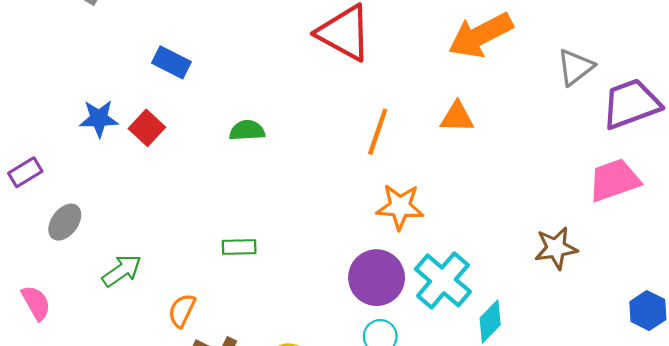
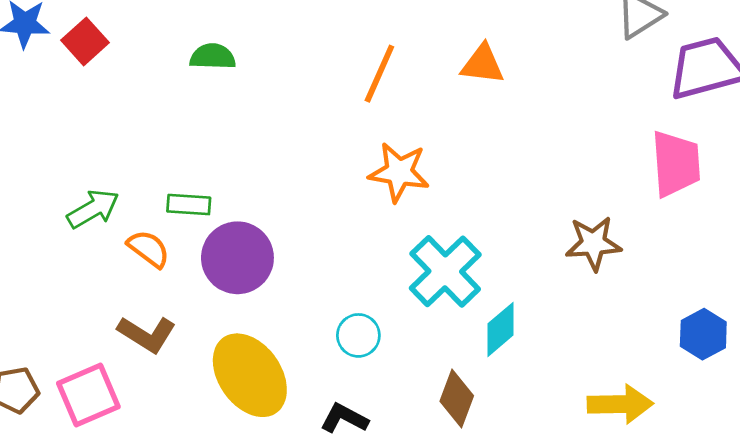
pink trapezoid: (614, 180) -> (676, 164), turned 100
green arrow: (122, 271) -> (93, 209), moved
purple circle: (377, 278) -> (237, 258), moved
orange semicircle: (182, 311) -> (149, 249), moved, turned 96

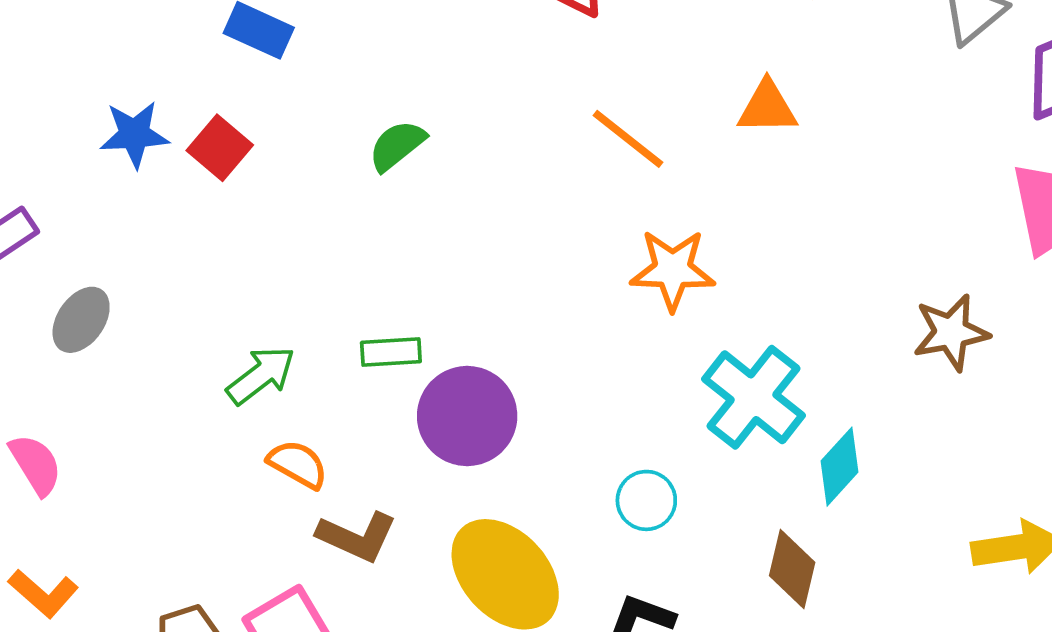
green semicircle: (213, 57) -> (397, 145), turned -33
orange line: (379, 74) -> (628, 139), turned -68
orange semicircle: (149, 249) -> (298, 464), moved

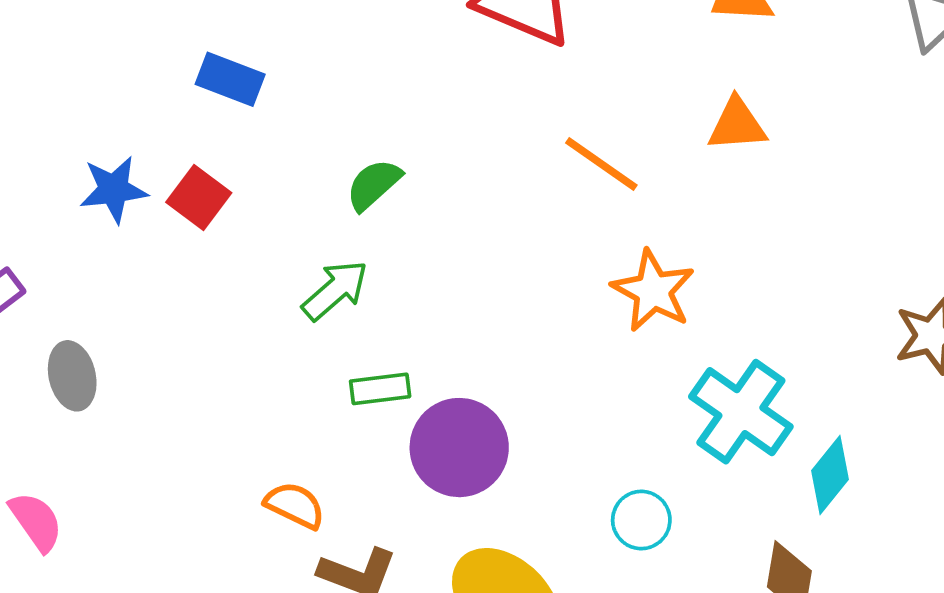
orange star: (673, 270) -> (653, 291), turned 30
gray ellipse: (81, 320) -> (72, 376), turned -44
green arrow: (261, 375) -> (335, 290), moved

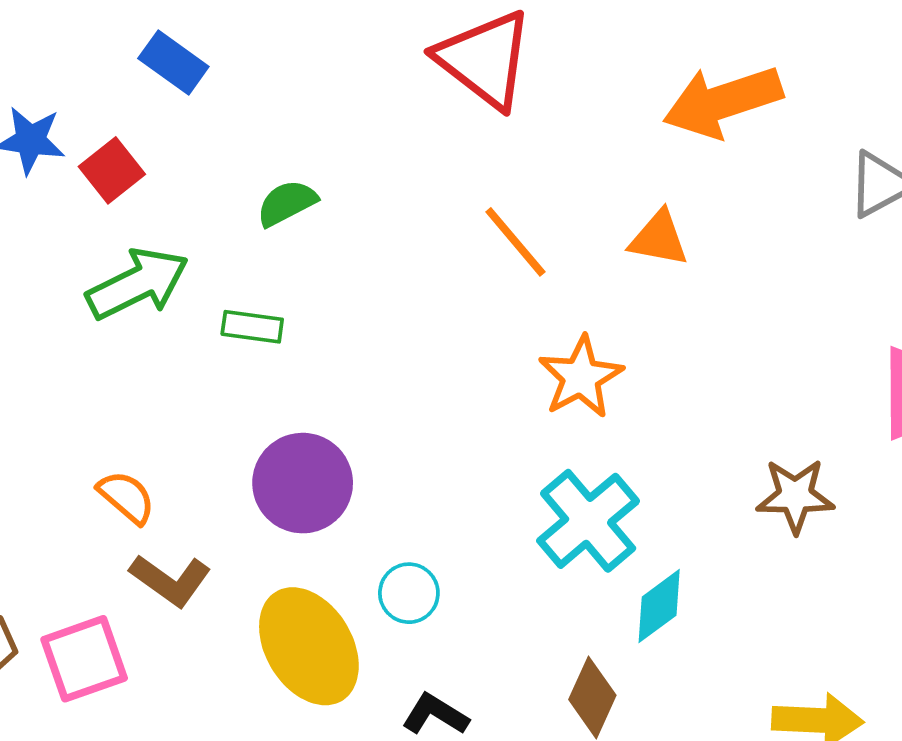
green arrow: (335, 290) -> (138, 284), moved, size x1.4
orange star: (653, 291) -> (581, 377), moved
green rectangle: (380, 389) -> (252, 327), moved
cyan circle: (641, 520) -> (409, 593), moved

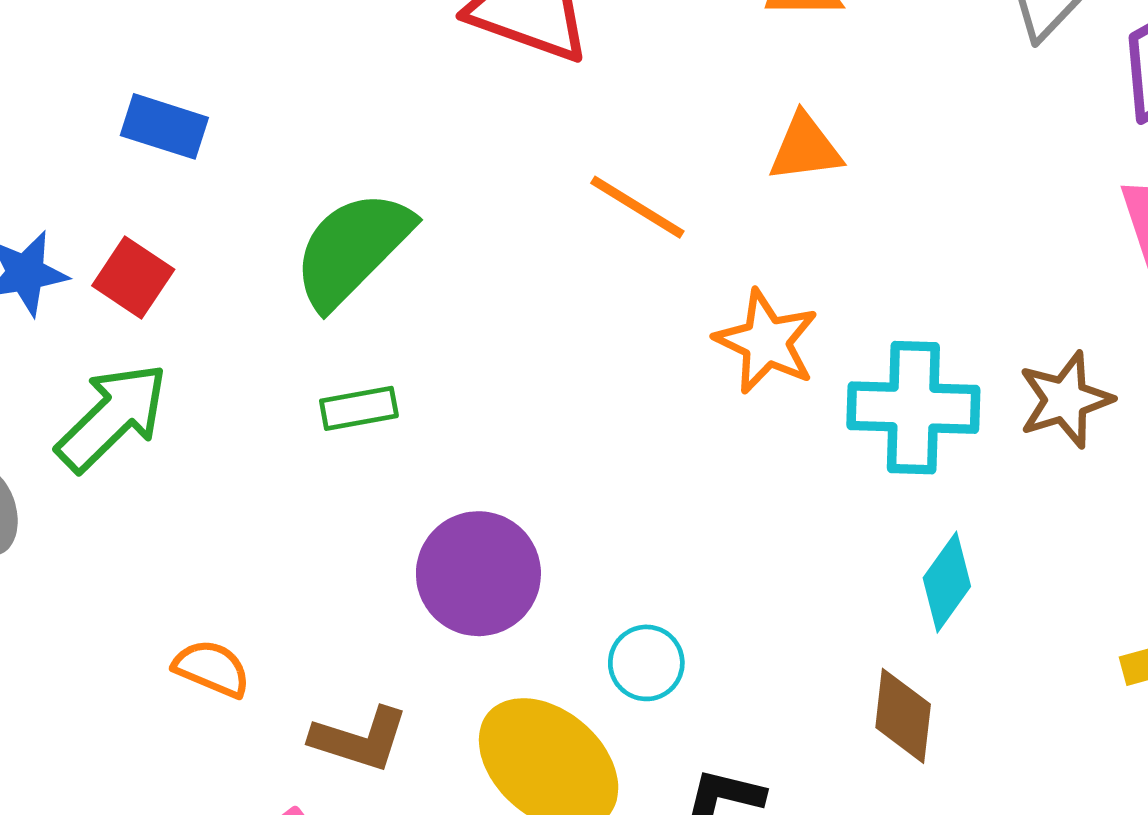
green semicircle: (287, 203) -> (352, 249), size x1.8
green arrow: (138, 284) -> (112, 417), moved
orange semicircle: (126, 497) -> (212, 668), moved
cyan cross: (588, 521) -> (913, 408), moved, turned -30

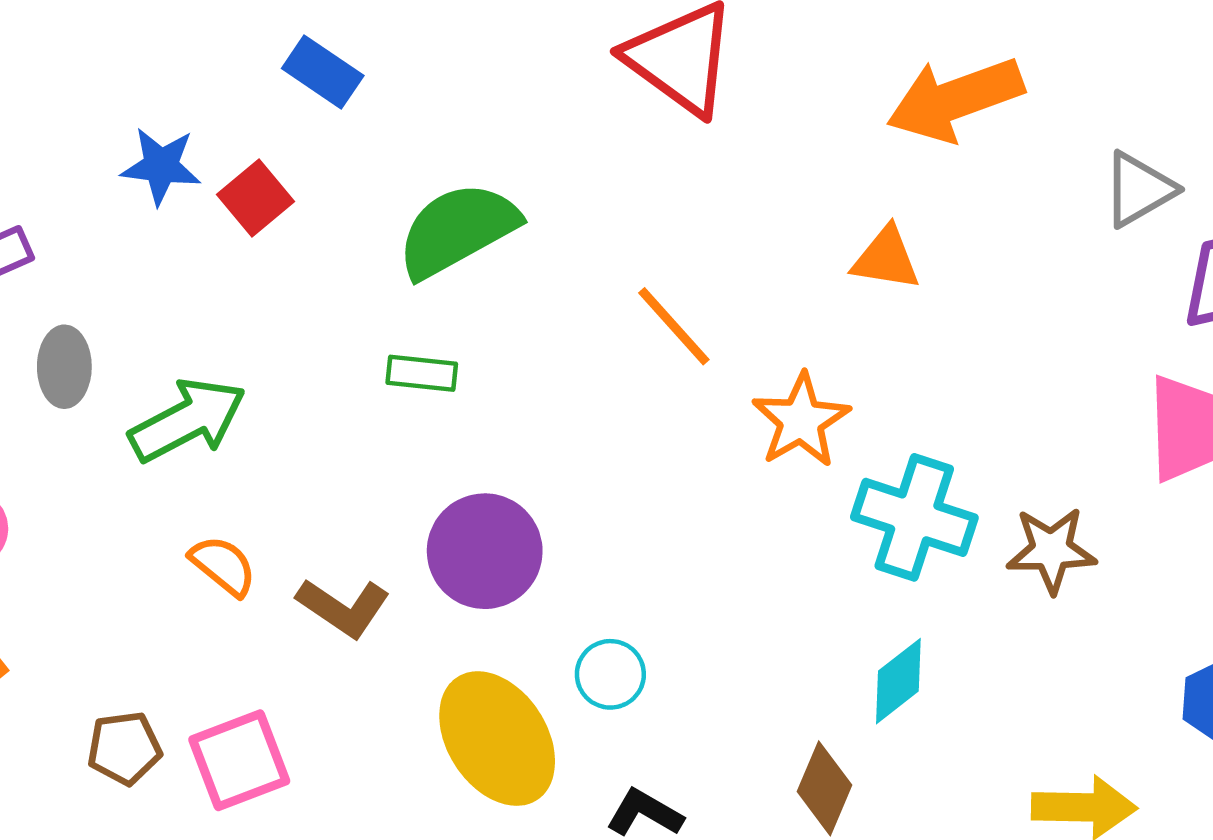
orange line: (637, 207) -> (674, 326), moved
green arrow: (112, 417) -> (188, 420), moved
brown L-shape: (360, 739) -> (343, 607), moved

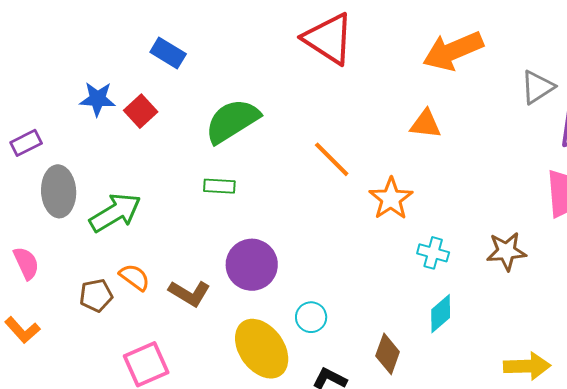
gray ellipse: (64, 367) -> (59, 191), size x1.4
cyan cross: (914, 517) -> (433, 253), moved, size x0.6
brown pentagon: (124, 748) -> (96, 295), moved
brown diamond: (825, 788) -> (388, 354), moved

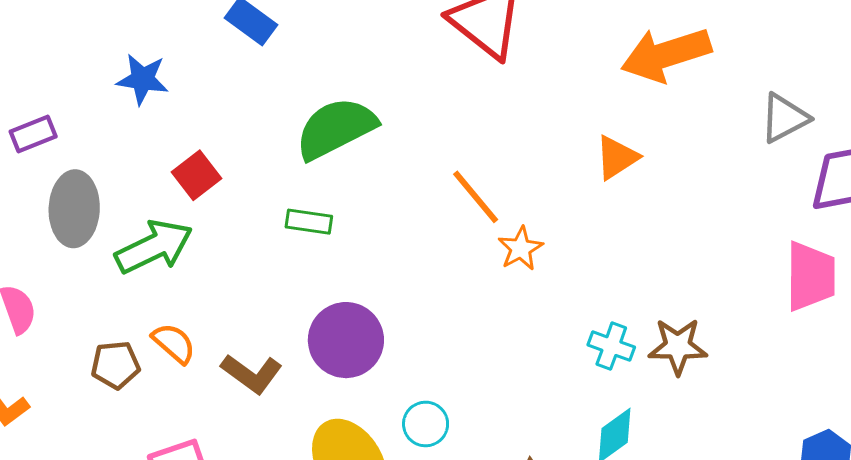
red square: (141, 111) -> (197, 175), moved
orange triangle: (426, 124) -> (617, 158), turned -44
orange star: (391, 199) -> (521, 248), moved, size x0.7
brown star: (506, 251) -> (678, 346), moved

